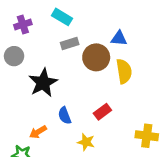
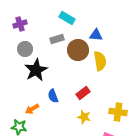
cyan rectangle: (62, 17) -> (67, 18), moved
gray circle: (14, 56) -> (25, 49), moved
yellow star: (86, 142) -> (84, 117), moved

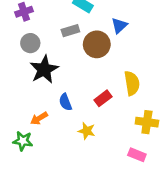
blue triangle: (96, 35) -> (119, 26), turned -48
yellow semicircle: (100, 61) -> (132, 83), moved
yellow star: (84, 117) -> (87, 131), moved

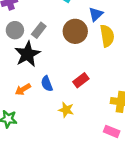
gray rectangle: (70, 31) -> (39, 30), moved, turned -35
yellow semicircle: (132, 83) -> (107, 36), moved
orange arrow: (39, 118) -> (23, 89), moved

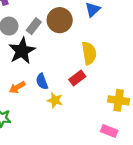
brown circle: (75, 31) -> (60, 20), moved
yellow semicircle: (107, 36) -> (89, 53), moved
yellow star: (66, 110) -> (55, 100), moved

